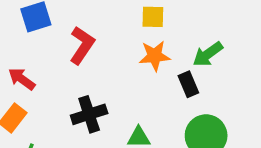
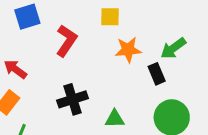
yellow square: (153, 17) -> (110, 17), moved

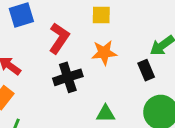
orange star: (128, 50) -> (104, 53), moved
black cross: (72, 99) -> (68, 77), moved

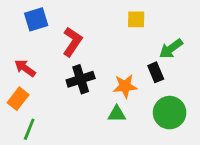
yellow square: (101, 15) -> (136, 19), moved
orange star: (104, 53) -> (125, 86), moved

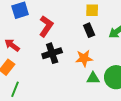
black rectangle: (156, 72) -> (89, 30), moved
green triangle: (117, 114) -> (93, 78), moved

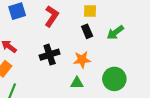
red L-shape: (46, 26) -> (52, 16), moved
green triangle: (93, 78) -> (77, 83), moved

